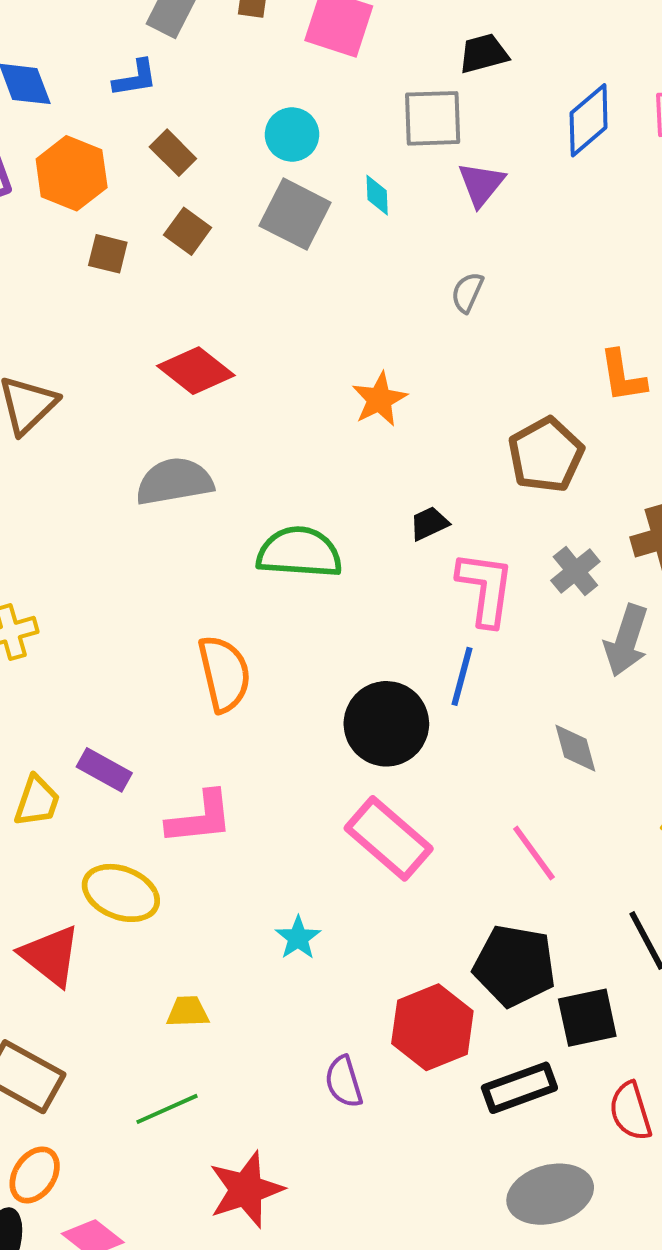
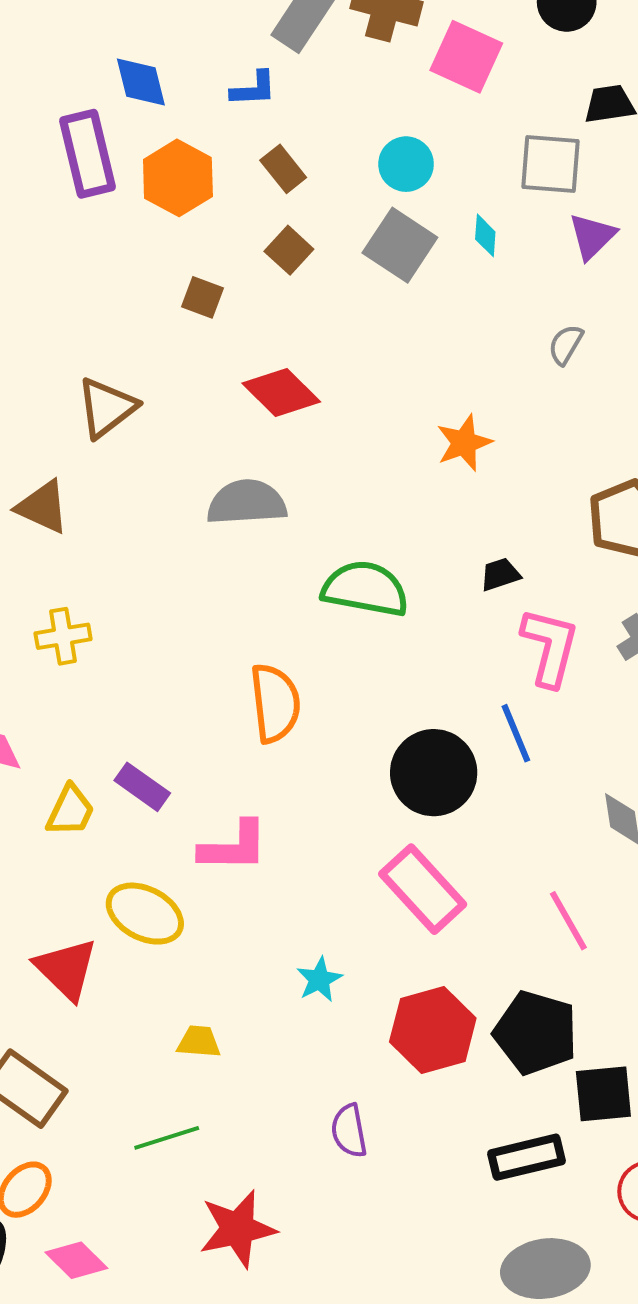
brown square: (108, 254) -> (203, 297), moved
blue line: (462, 676) -> (516, 733), turned -44
red hexagon: (432, 1027) -> (433, 1030), moved

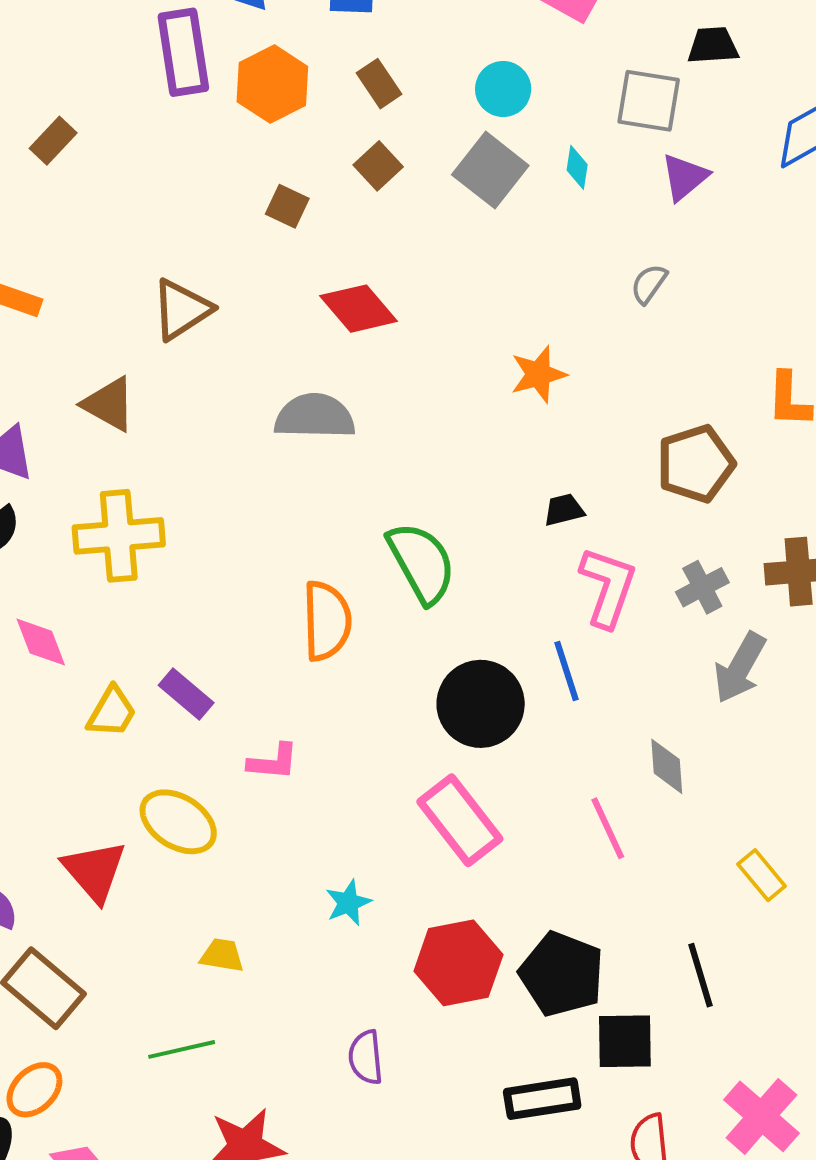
green semicircle: (365, 589) -> (421, 563), moved, turned 46
yellow cross: (63, 636) -> (119, 536), size x1.6
pink L-shape: (234, 847) -> (273, 762), size x0.7
pink line: (568, 921) -> (608, 828), moved

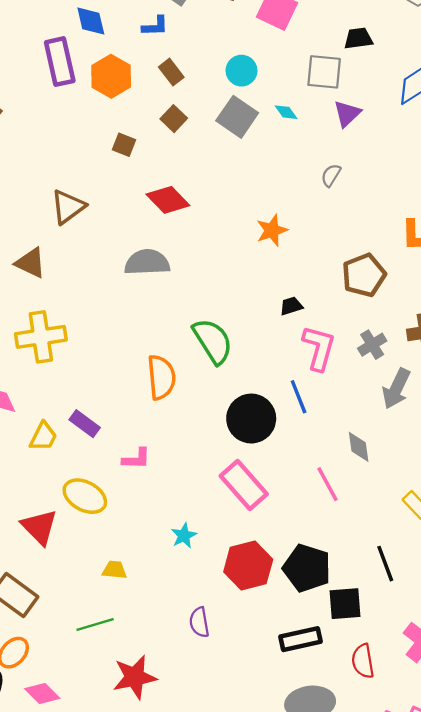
cyan diamond: (577, 167) -> (286, 112), turned -40

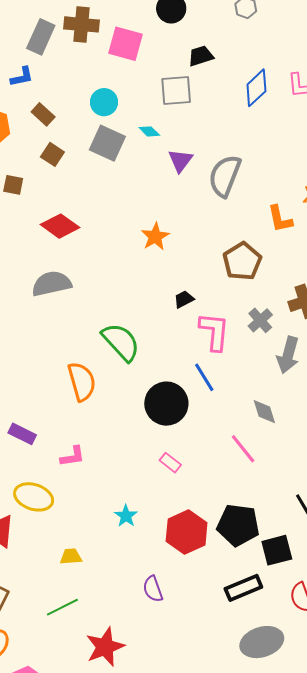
purple triangle: (347, 114) -> (180, 161), moved
gray semicircle: (331, 175) -> (225, 176), moved, size x2.0
pink rectangle: (244, 485) -> (170, 463), size x0.5

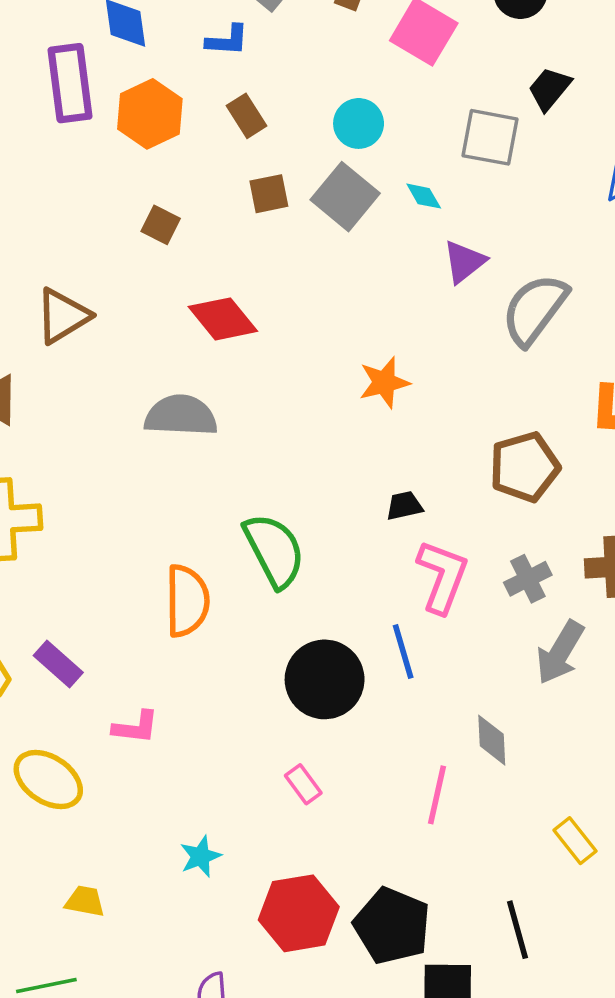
black trapezoid: (201, 56) -> (549, 89), turned -48
brown square: (52, 154) -> (269, 194), moved, turned 30
pink line: (243, 449) -> (437, 795), turned 36

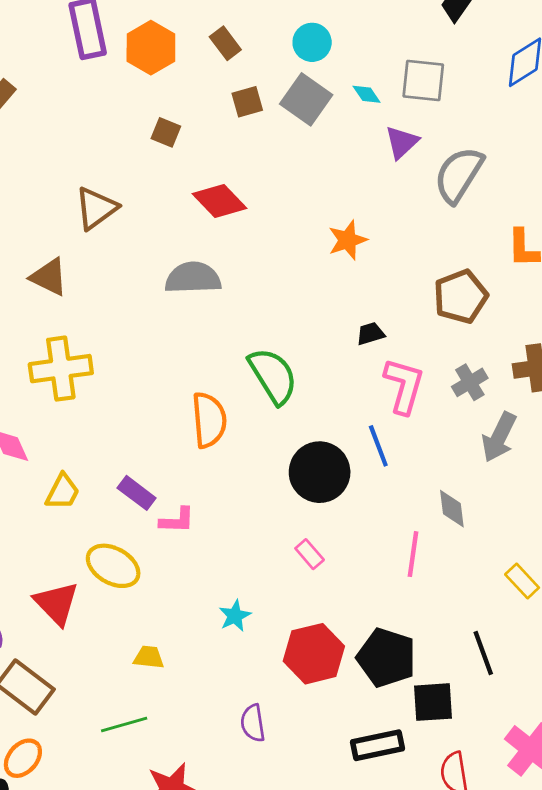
gray square: (490, 137) -> (423, 81), moved
purple rectangle: (58, 664) -> (137, 493), moved

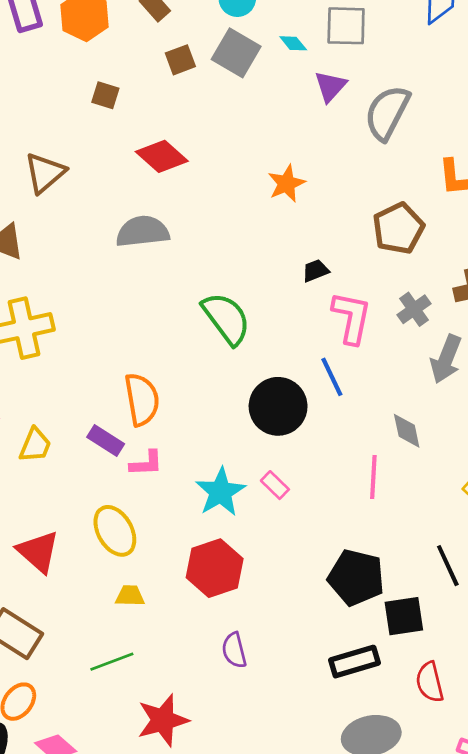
orange semicircle: (209, 420) -> (142, 399), moved
yellow ellipse: (113, 566) -> (115, 531), moved, turned 36
cyan star: (235, 616) -> (220, 492), moved, size x1.6
red hexagon: (314, 654) -> (215, 568), moved

